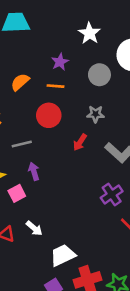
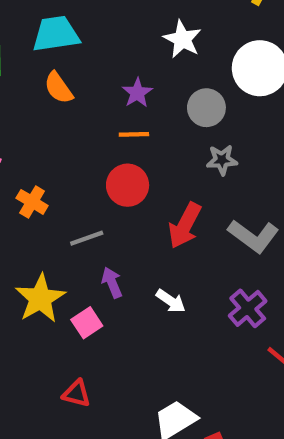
orange semicircle: (20, 82) -> (59, 88), moved, turned -78
gray star: (95, 114) -> (222, 160), moved
red arrow: (80, 142) -> (185, 225), size x1.5
white arrow: (34, 228) -> (171, 301), moved

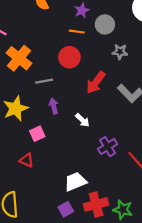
gray circle: (206, 108) -> (105, 24), moved
orange cross: (32, 202) -> (19, 58), size x1.6
purple cross: (248, 308) -> (108, 147), moved
pink square: (87, 323) -> (37, 134), moved

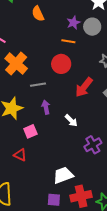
gray circle: (105, 24) -> (92, 27), moved
purple square: (66, 209) -> (54, 200), turned 32

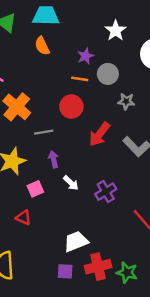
gray circle: (92, 27) -> (108, 74), moved
white arrow: (71, 121) -> (71, 183), moved
purple cross: (93, 145) -> (106, 192), moved

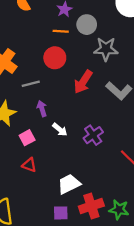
gray star: (126, 101) -> (106, 49), size x1.5
red triangle: (23, 218) -> (29, 165), moved

